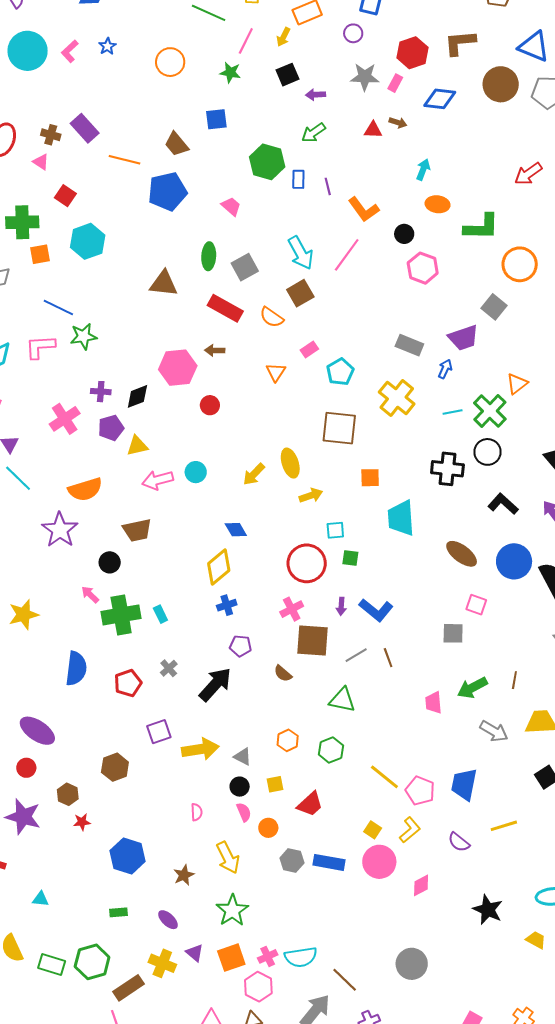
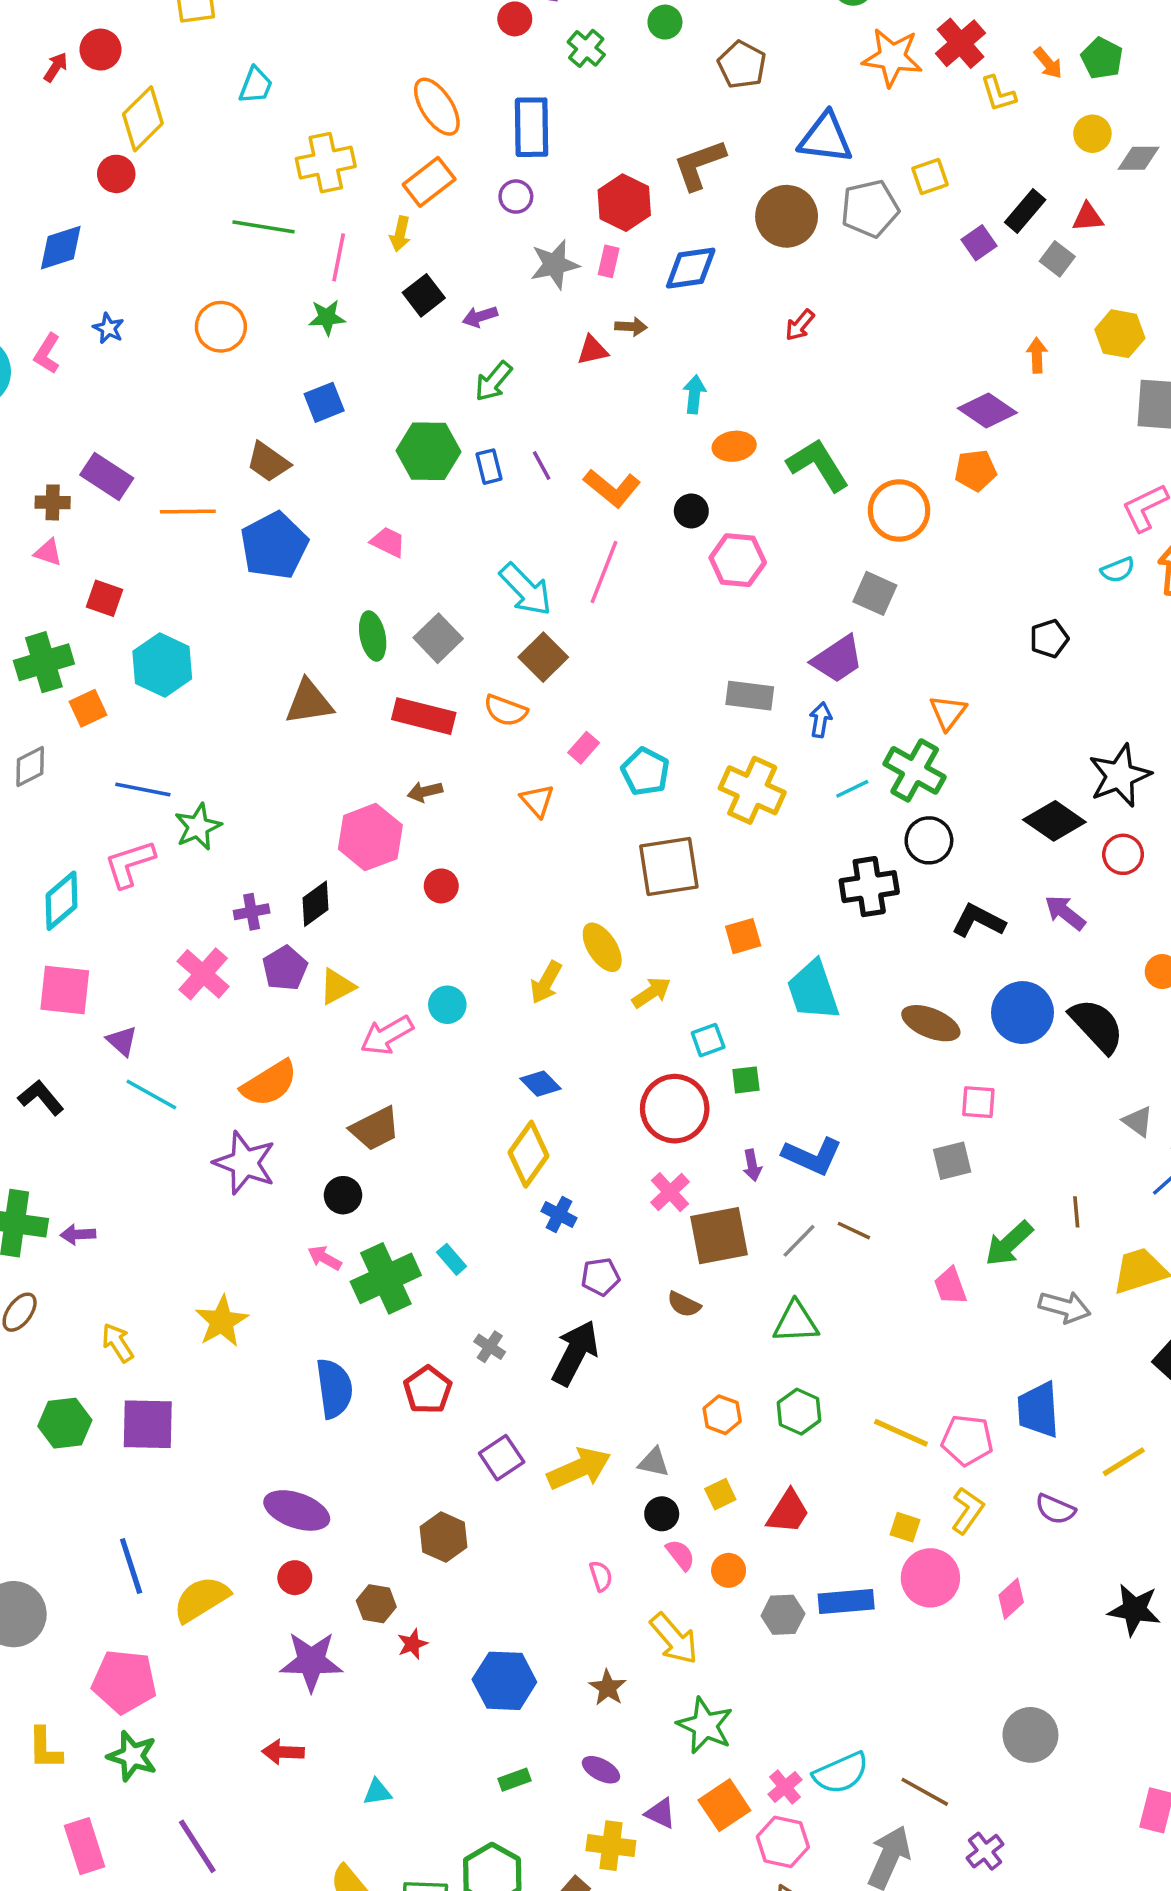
red arrow: (528, 174) -> (800, 325), moved, size x0.7
green L-shape: (481, 227) -> (818, 465), turned -108
blue cross: (227, 605) -> (559, 1215), turned -30
brown line: (388, 658) -> (854, 1231), turned -30

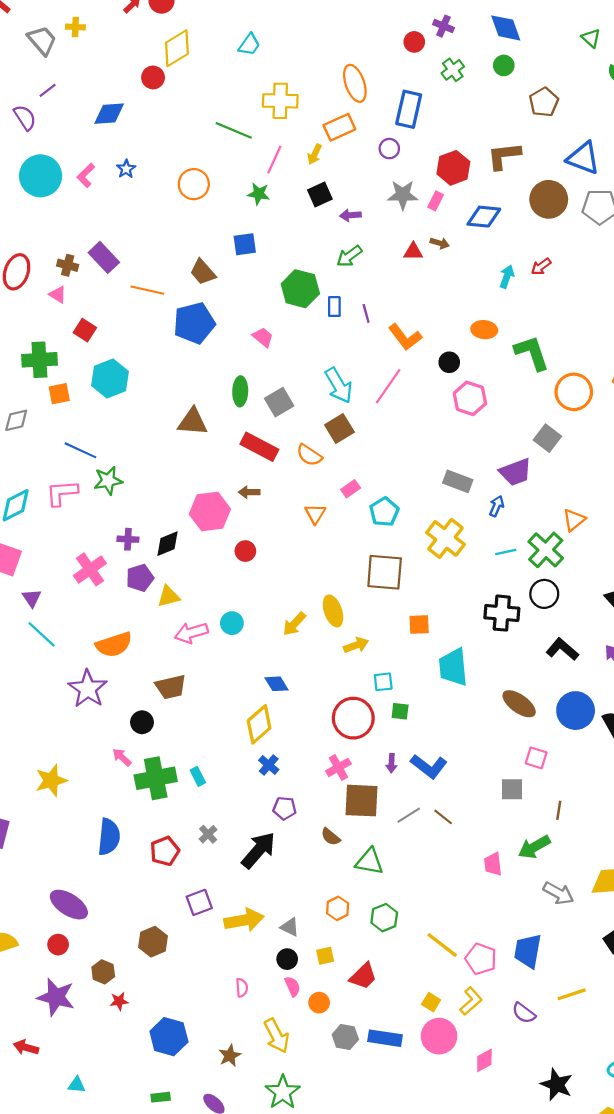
cyan arrow: (694, 394) -> (507, 277), moved
brown line: (1076, 1212) -> (559, 810), moved
green triangle: (796, 1322) -> (369, 861), moved

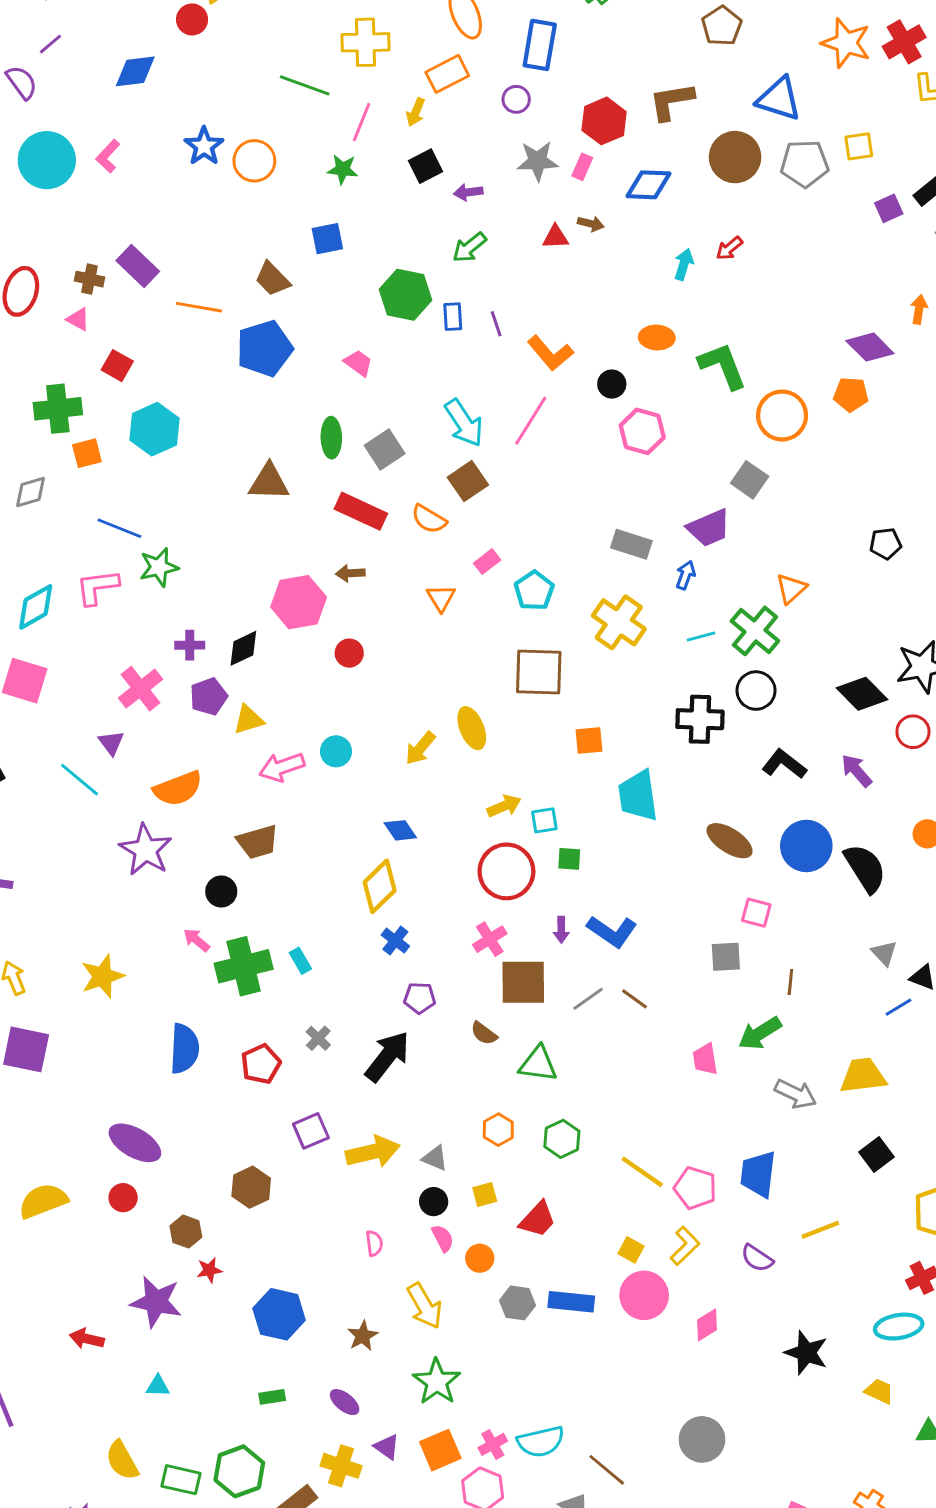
blue star: (126, 169) -> (204, 146), moved, size x1.5
purple triangle: (32, 598) -> (111, 743), moved
yellow arrow: (356, 645) -> (504, 806), moved
purple star: (56, 997) -> (156, 1302), moved

